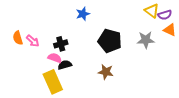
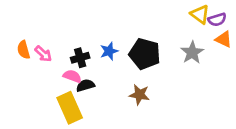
blue star: (83, 14) -> (109, 51), moved
gray star: (146, 40) -> (192, 52), turned -30

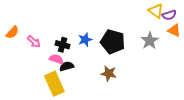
orange semicircle: (24, 50) -> (12, 32), moved, turned -120
black cross: (80, 58) -> (63, 45), turned 32

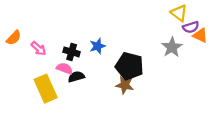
purple semicircle: (169, 15) -> (191, 27), moved
black pentagon: (113, 42) -> (129, 66), moved
yellow rectangle: (54, 84) -> (46, 89), moved

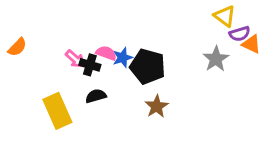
pink arrow: (39, 48) -> (75, 59), moved
black pentagon: (129, 66) -> (148, 66), moved
pink semicircle: (64, 68) -> (106, 53), moved
brown star: (125, 85) -> (157, 106), turned 30

